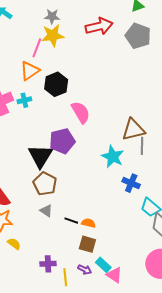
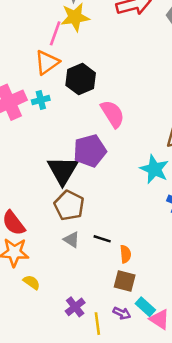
black line: (71, 221) -> (102, 239), moved
orange semicircle: (89, 223) -> (125, 254), turned 72
purple cross: (48, 264) -> (75, 307), turned -35

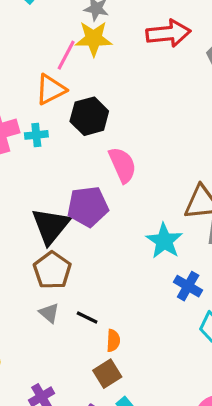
brown square: (125, 281) -> (107, 374), turned 35

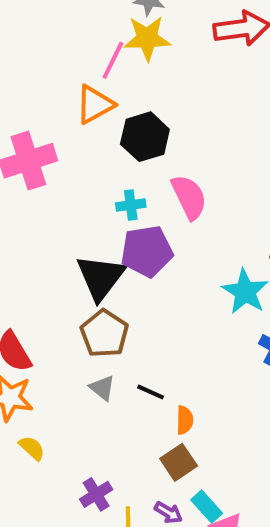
cyan cross: (36, 135) -> (131, 205), moved

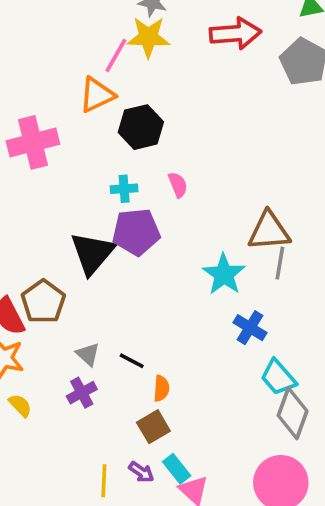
pink semicircle: (189, 197) -> (178, 185), size x0.6
brown pentagon: (104, 334) -> (43, 302), moved
purple cross: (96, 494) -> (82, 393), moved

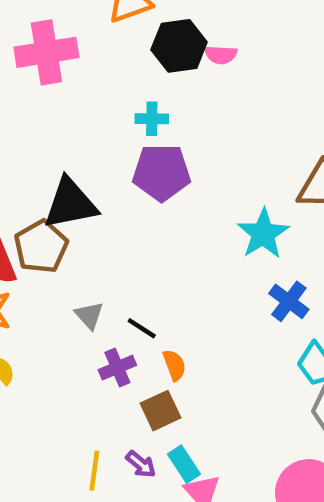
pink semicircle: (178, 185) -> (221, 55), moved, turned 110
black triangle: (92, 253) -> (70, 204), moved, turned 33
orange semicircle: (161, 388) -> (174, 365), turned -30
purple cross: (82, 393) -> (117, 368), moved

